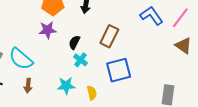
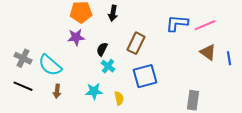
blue L-shape: (152, 16) -> (177, 23), turned -50
pink line: (180, 18) -> (205, 25), turned 30

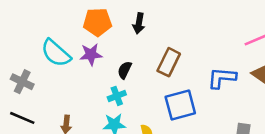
blue L-shape: (177, 23) -> (222, 78), moved
cyan semicircle: (50, 65) -> (56, 53), moved
cyan cross: (108, 66) -> (117, 96), moved, turned 32

